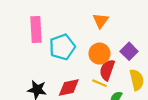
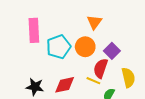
purple square: (129, 51) -> (112, 51), moved
orange circle: (99, 54) -> (85, 47), moved

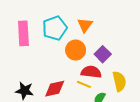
cyan pentagon: (58, 47) -> (55, 28), moved
red semicircle: (101, 68) -> (91, 72), turned 78

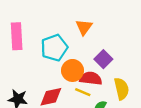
cyan pentagon: (55, 28) -> (54, 48), moved
orange circle: (76, 50) -> (73, 70), moved

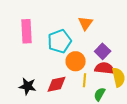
red semicircle: (91, 78) -> (104, 68), moved
yellow line: (83, 92) -> (84, 80), turned 72

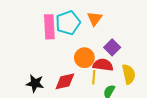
pink rectangle: (26, 31) -> (49, 27), moved
cyan pentagon: (60, 41) -> (68, 23), moved
red semicircle: (104, 68) -> (103, 65), moved

